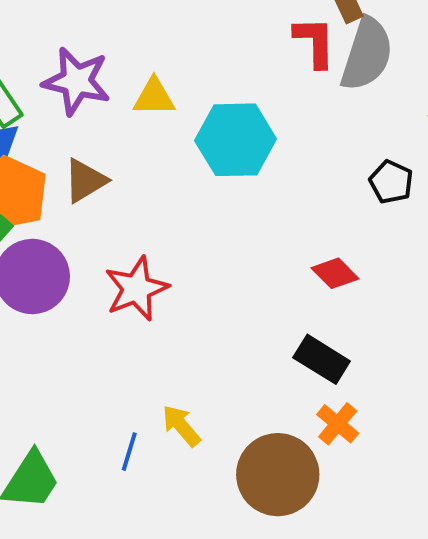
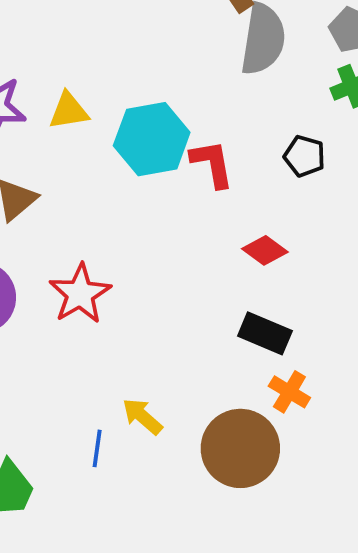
red L-shape: (315, 42) -> (212, 164), moved

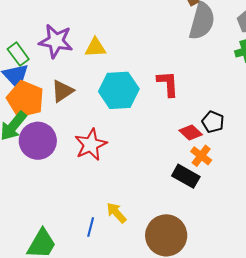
cyan hexagon: (152, 139) -> (119, 90), moved
black pentagon: (305, 156) -> (213, 122), moved
orange cross: (289, 392) -> (201, 156), moved

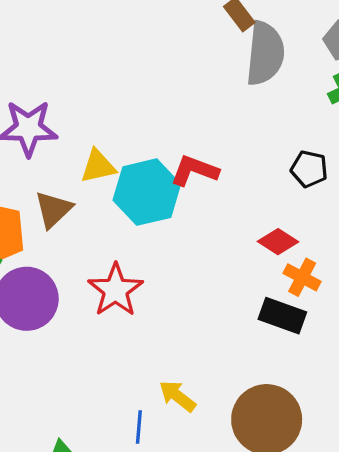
yellow triangle: (95, 47) -> (98, 166), moved
red L-shape: (168, 84) -> (194, 171), moved, turned -56
black pentagon: (213, 122) -> (309, 169), moved

